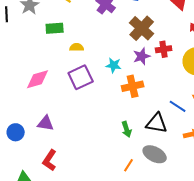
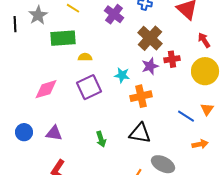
green rectangle: (55, 28) -> (63, 38), size x1.4
black triangle: (157, 123) -> (140, 133), moved
green arrow: (127, 129) -> (101, 139), moved
blue circle: (16, 132) -> (24, 132), moved

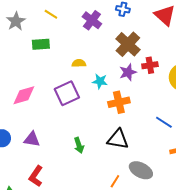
green rectangle: (63, 38) -> (41, 44), size x0.7
yellow semicircle: (85, 57) -> (79, 63), moved

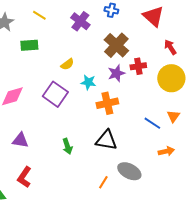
yellow semicircle: (79, 63) -> (67, 64), turned 144
purple square: (67, 93) -> (55, 94), turned -30

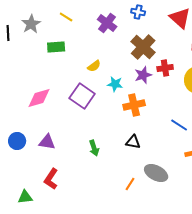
black triangle: (106, 140) -> (133, 142), size x0.7

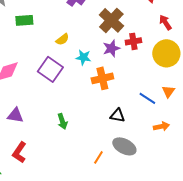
black triangle: (133, 142) -> (117, 115), moved

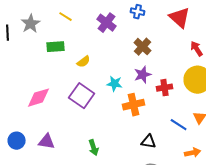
brown cross: (111, 20) -> (143, 47), size x0.7
yellow semicircle: (62, 39) -> (84, 62), moved
red cross: (133, 41) -> (165, 88), moved

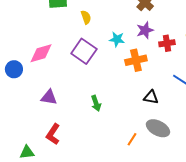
yellow semicircle: (84, 62) -> (86, 17), turned -72
blue circle: (17, 141) -> (14, 69), moved

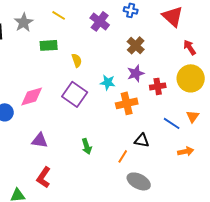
gray ellipse: (158, 128) -> (139, 181), moved
orange line: (132, 139) -> (123, 156), moved

